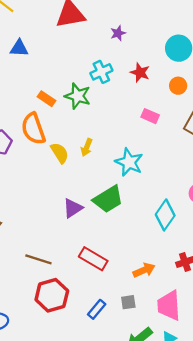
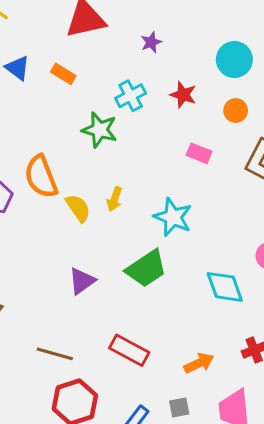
blue triangle: (19, 48) -> (18, 68), turned 36
orange rectangle: (47, 99) -> (63, 74), moved
purple triangle: (73, 208) -> (82, 281), moved
cyan diamond: (165, 215) -> (225, 287), turned -52

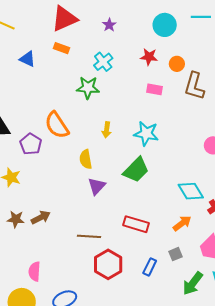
orange rectangle: (63, 74) -> (62, 48), moved
red star: (183, 95) -> (149, 57), moved
orange circle: (236, 111) -> (177, 64), moved
yellow semicircle: (78, 208) -> (86, 159), moved, turned -144
cyan diamond: (225, 287) -> (191, 191), moved

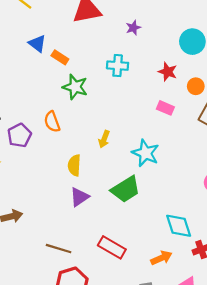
orange rectangle: (62, 48) -> (60, 57), moved
cyan cross: (103, 62) -> (118, 66), turned 30
green star: (88, 88) -> (75, 87), moved
orange semicircle: (57, 125) -> (52, 122), size x0.7

